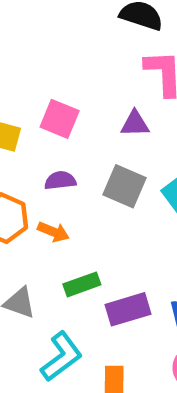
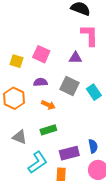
orange arrow: (53, 232) -> (48, 105), moved
purple rectangle: (128, 309) -> (69, 153), moved

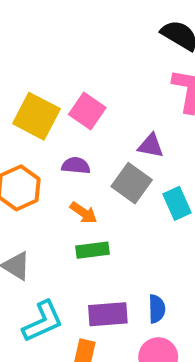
purple triangle: (75, 58) -> (151, 146), moved
yellow square: (17, 61) -> (36, 116), size x1.6
green rectangle: (48, 130) -> (92, 250), moved

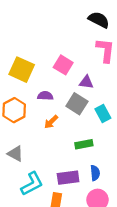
pink square: (87, 111) -> (63, 65), moved
orange arrow: (84, 213) -> (51, 122), turned 104
green rectangle: (92, 250) -> (84, 144), moved

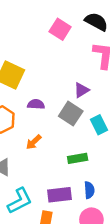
pink square: (63, 65) -> (60, 29), moved
purple triangle: (86, 82) -> (81, 90), turned -40
orange arrow: (51, 122) -> (34, 142), moved

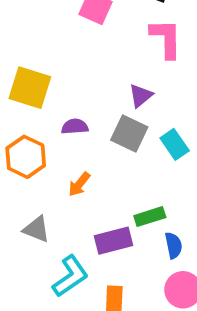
green rectangle: (78, 158) -> (150, 217), moved
purple rectangle: (59, 195) -> (114, 241), moved

